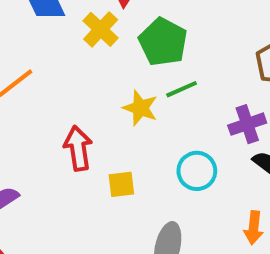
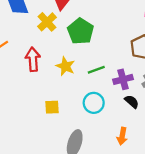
green line: (182, 89) -> (96, 70), moved
red arrow: (78, 148) -> (33, 59), moved

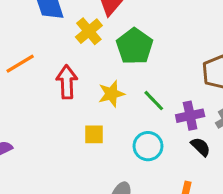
yellow star: (65, 66) -> (111, 94), turned 30
green line: (96, 70) -> (154, 101), turned 63
yellow square: (52, 107) -> (94, 134), moved

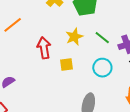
red arrow: (67, 82) -> (44, 48), moved

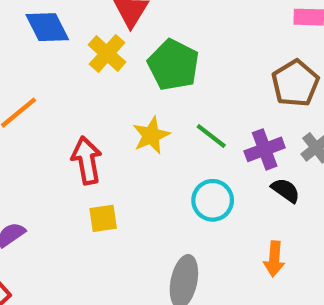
yellow square: (66, 65) -> (103, 218), moved

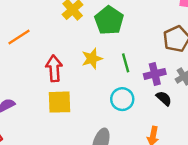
green line: (211, 136) -> (126, 63), turned 30
yellow square: (103, 218) -> (60, 102), size x1.5

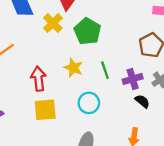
yellow star: (92, 59) -> (73, 68), turned -30
cyan circle: (122, 99) -> (89, 103), moved

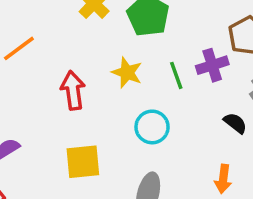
purple cross: (133, 79) -> (212, 65), moved
yellow square: (45, 110) -> (83, 162), moved

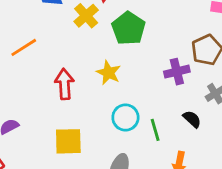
green line: (176, 75) -> (155, 130), moved

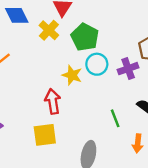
red arrow: (64, 84) -> (53, 101), moved
cyan circle: (125, 117) -> (97, 64), moved

